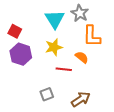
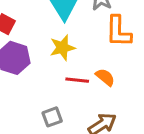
orange semicircle: (82, 57) -> (105, 77), moved

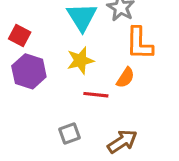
orange semicircle: (105, 77) -> (125, 78), moved, turned 84

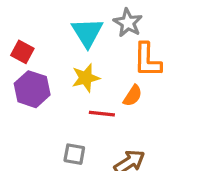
gray square: (69, 134) -> (74, 154), turned 30

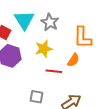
gray star: (128, 23) -> (50, 22), moved
cyan triangle: (87, 32) -> (24, 20), moved

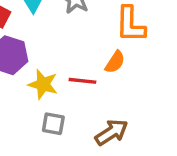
yellow star: (44, 49) -> (43, 84), moved, turned 30

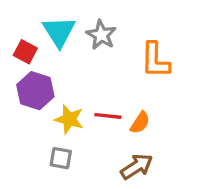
orange semicircle: (115, 62) -> (140, 123), moved
gray square: (53, 124) -> (61, 158), moved

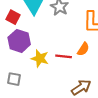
orange semicircle: (140, 123) -> (83, 49), moved
gray square: (61, 158) -> (14, 79), moved

